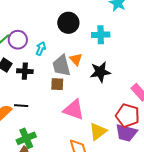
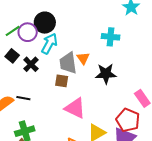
black circle: (68, 23) -> (45, 23), moved
cyan arrow: (41, 49) -> (49, 44), size x1.5
black cross: (25, 71) -> (31, 64), turned 35

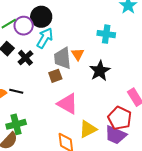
black star: (106, 74) -> (100, 71), turned -30
brown square: (62, 81) -> (55, 76), turned -32

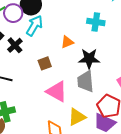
orange triangle: (78, 54) -> (67, 42), turned 40
gray trapezoid: (63, 58) -> (86, 81), moved
black star: (100, 71) -> (89, 59), turned 30

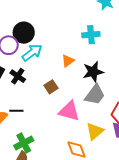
cyan arrow: (34, 26) -> (32, 52), turned 35
gray trapezoid: (86, 81) -> (95, 95), turned -125

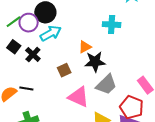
black star: (93, 72) -> (95, 62), moved

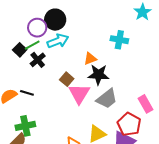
green line: (14, 22) -> (32, 45), moved
brown square: (64, 70) -> (67, 79), turned -32
pink triangle: (78, 97) -> (79, 94), moved, turned 30

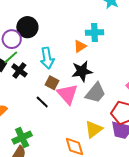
cyan arrow: (58, 41) -> (47, 58), moved, turned 115
orange triangle: (90, 59) -> (80, 46), moved
black line: (27, 93) -> (42, 102), moved, turned 40

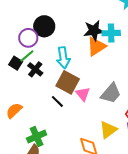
orange triangle: (80, 46) -> (96, 46), size x1.5
black star: (82, 71) -> (94, 31), moved
brown square: (52, 83) -> (68, 82), size x1.6
pink triangle: (67, 94) -> (83, 94), size x0.7

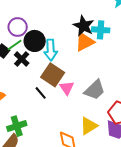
black circle: (44, 26) -> (35, 41), moved
black star: (94, 31) -> (84, 26), turned 30

